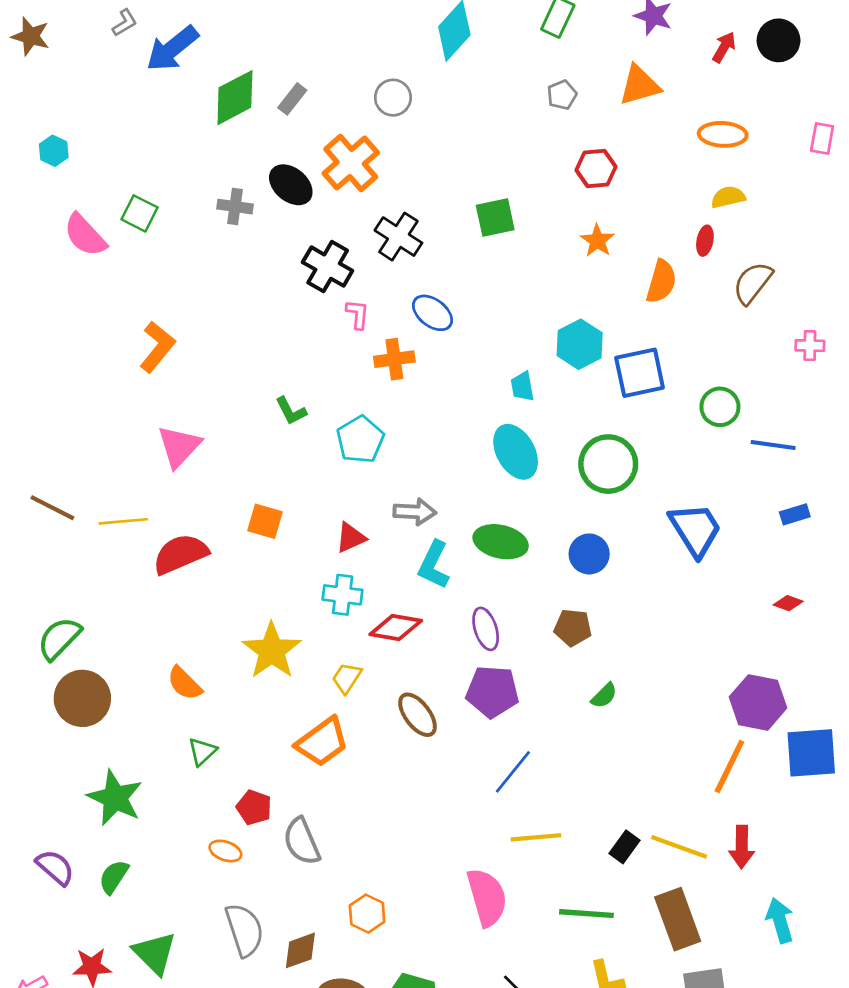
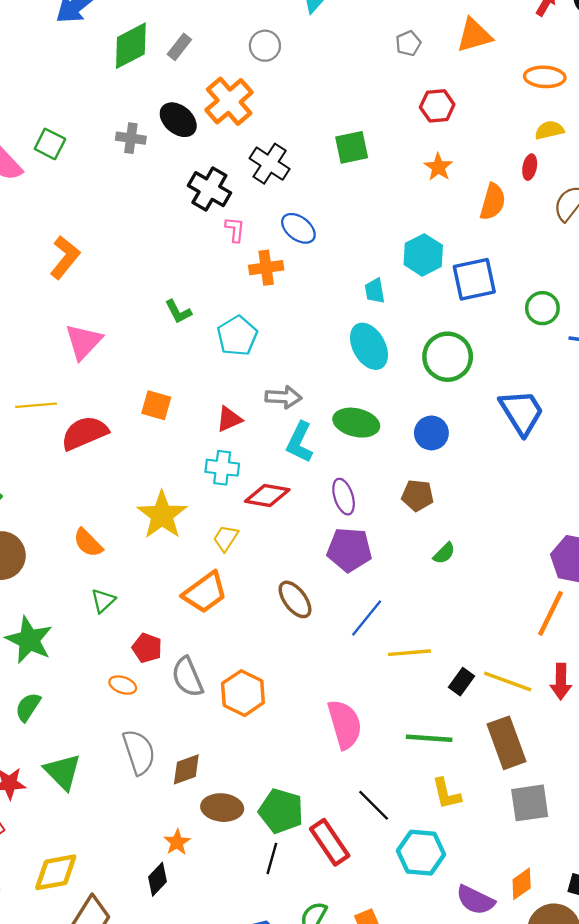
brown ellipse: (417, 715) -> (295, 599), moved
yellow line: (536, 837) -> (409, 653), moved
orange hexagon: (367, 914) -> (243, 693), moved, size x1.4

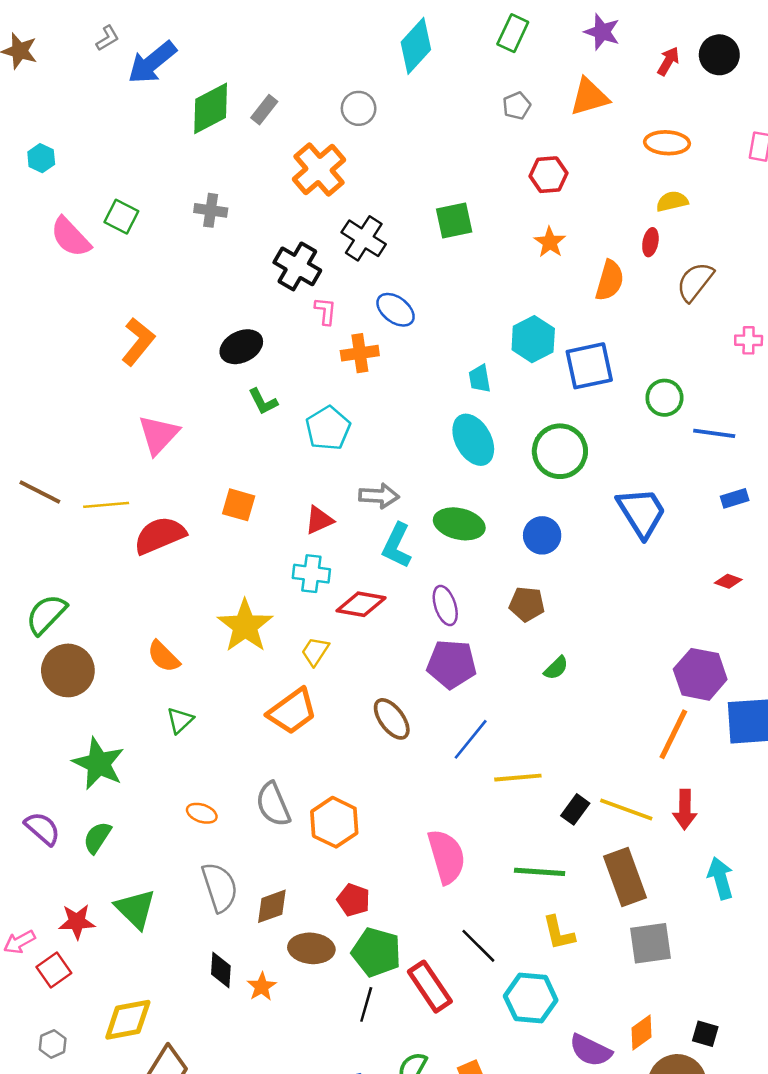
black ellipse: (178, 120) -> (241, 347), moved, turned -66
red pentagon: (147, 648) -> (353, 900), moved
black diamond: (157, 879) -> (221, 970), moved, turned -40

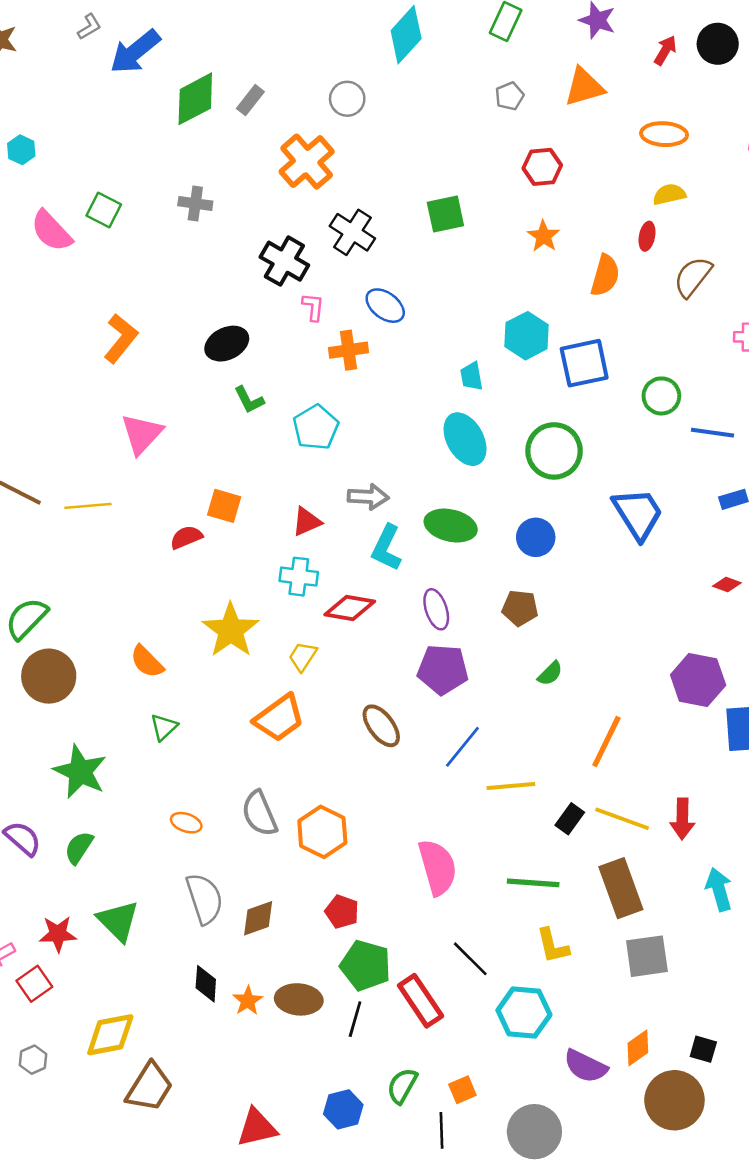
red semicircle: (160, 535) -> (186, 537), moved, size x0.6
orange line: (673, 734) -> (606, 742), moved
brown ellipse: (311, 948) -> (299, 999), moved

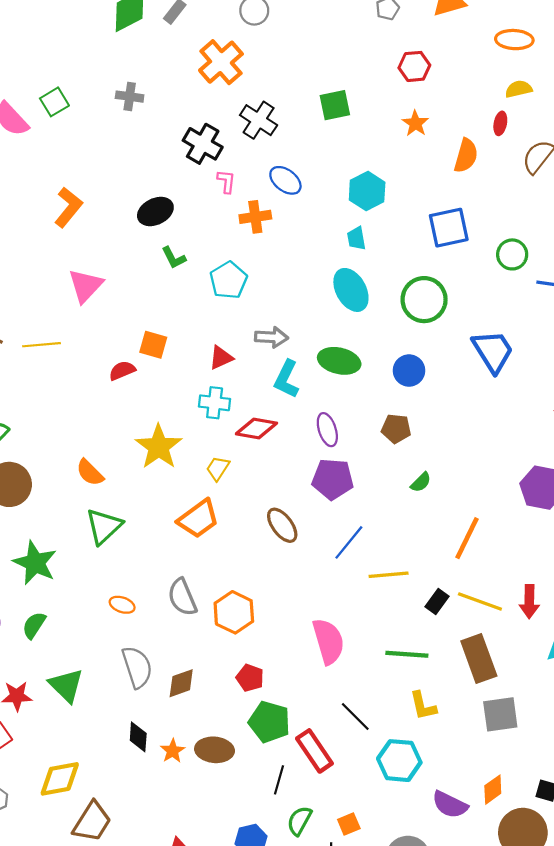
green square: (104, 210) -> (54, 102), turned 32
cyan hexagon: (527, 336) -> (367, 191), moved
green triangle: (164, 727) -> (104, 526), size x1.6
black line: (355, 1019) -> (279, 780), moved

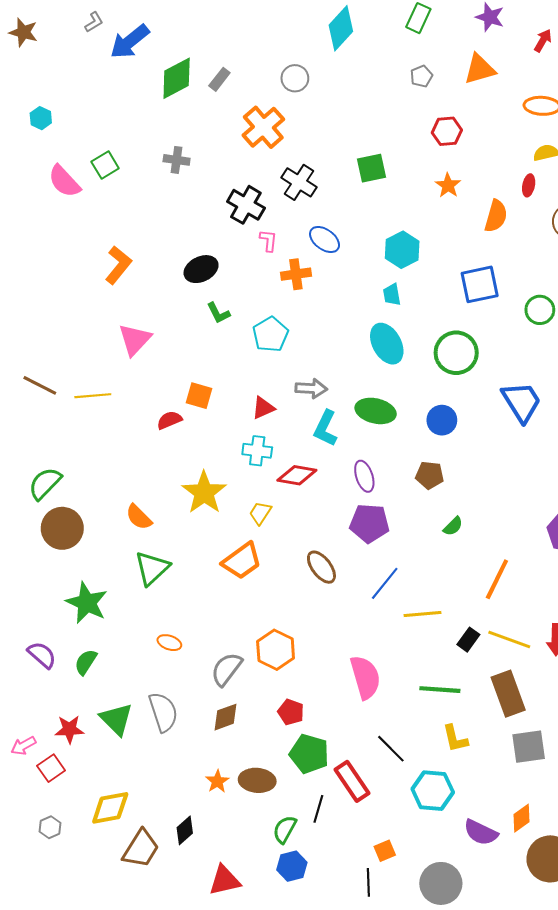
gray semicircle: (182, 597) -> (227, 669), moved, turned 60
gray semicircle: (137, 667) -> (163, 712), moved
black diamond: (138, 737) -> (185, 830), moved, turned 44
green semicircle: (299, 821) -> (285, 829), moved

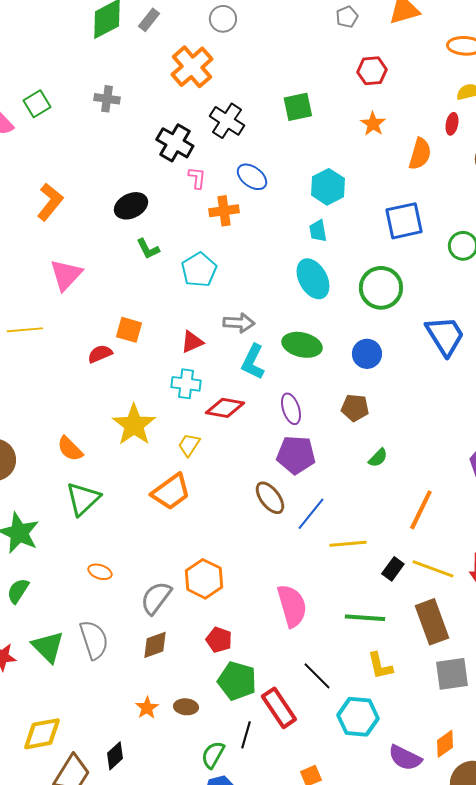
brown ellipse: (321, 567) -> (270, 498), moved
brown ellipse: (257, 780) -> (186, 707), size x0.7

